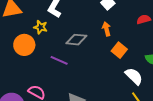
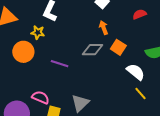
gray diamond: (76, 40) -> (92, 50), moved

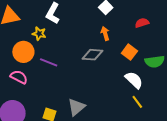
orange square: (118, 47) -> (129, 52), moved
purple line: (60, 64) -> (49, 62), moved
pink semicircle: (41, 97) -> (19, 77), moved

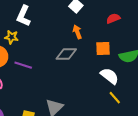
orange square: (129, 52) -> (103, 49), turned -35

